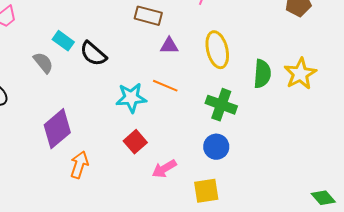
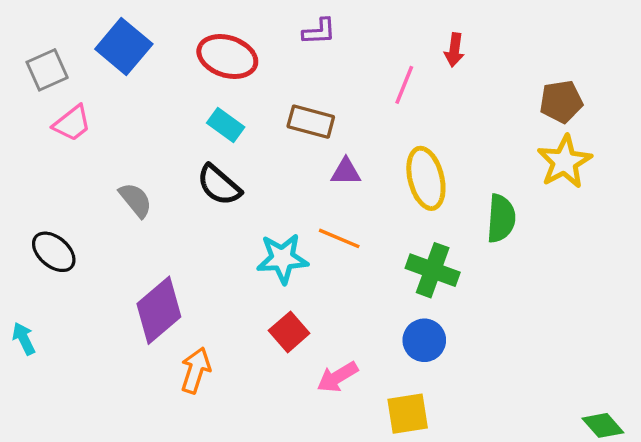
cyan rectangle: (63, 41) -> (226, 125), moved
yellow star: (300, 74) -> (564, 162), moved

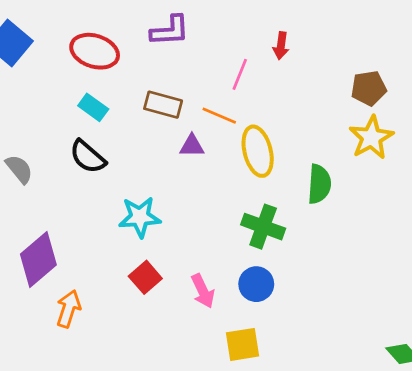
purple L-shape: (319, 31) -> (170, 31), size x1.4
orange line: (339, 238) -> (219, 116), moved
pink arrow: (337, 377) -> (203, 291), moved, turned -84

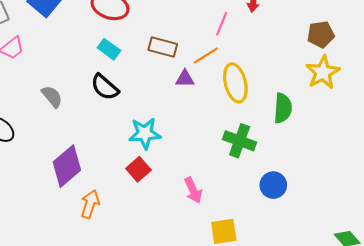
orange line: (219, 116) -> (206, 55), turned -55
red square: (145, 277) -> (138, 169), moved
blue circle: (256, 284) -> (273, 185), moved

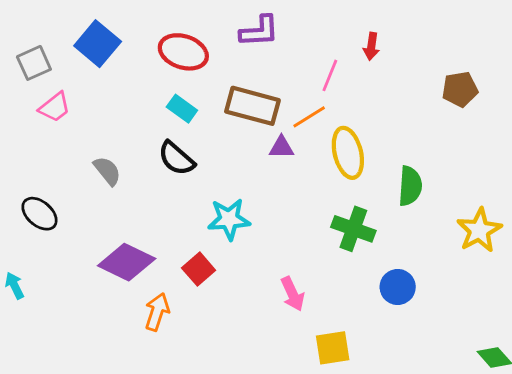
brown rectangle: (163, 47) -> (252, 106), size x1.4
yellow star: (323, 72) -> (479, 230), moved
purple diamond: (67, 166) -> (127, 262), turned 66
red square: (138, 169) -> (199, 269), moved

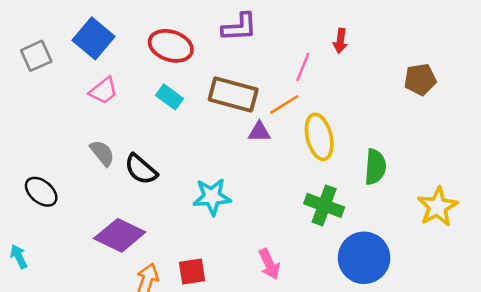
pink trapezoid: (55, 107) -> (103, 91), moved
black semicircle: (176, 158) -> (141, 169), moved
red square: (199, 269) -> (192, 271), moved, turned 32
blue circle: (398, 287) -> (364, 258), size x1.6

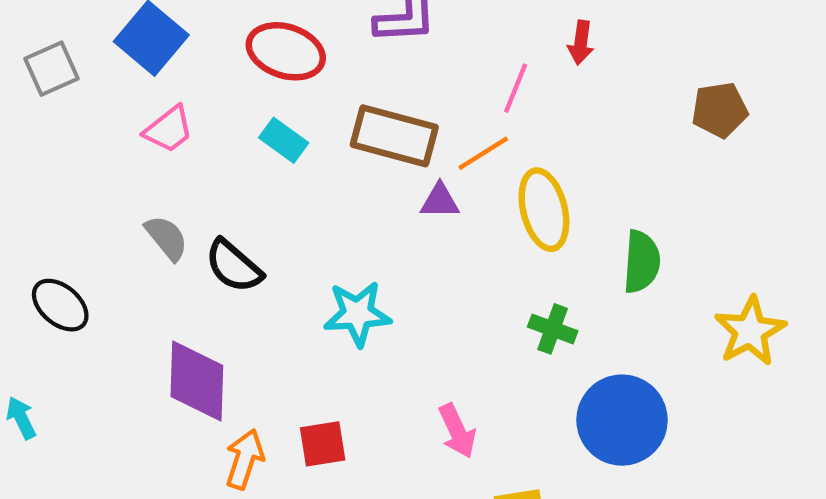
green cross: (324, 205) -> (553, 329), size x0.7
purple diamond: (120, 235) -> (197, 381), turned 66

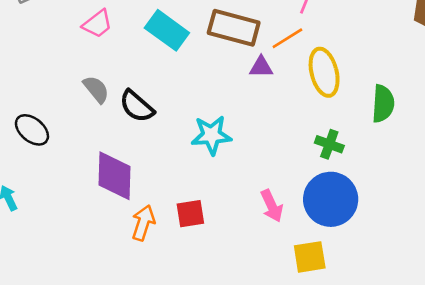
cyan rectangle: (284, 140) -> (167, 30), size x1.5
blue circle: (622, 420) -> (331, 199), moved

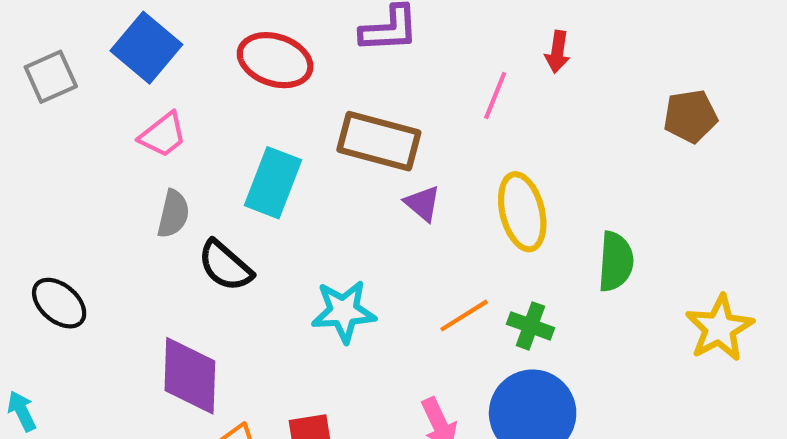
cyan rectangle: (167, 30) -> (273, 183), moved, turned 75
orange line: (287, 38) -> (464, 316), moved
purple triangle: (261, 67) -> (423, 203), turned 40
gray semicircle: (96, 89) -> (173, 214), moved, turned 52

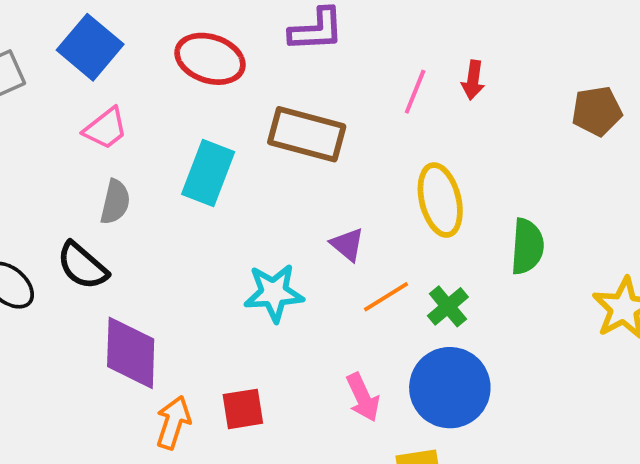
red arrow: (557, 52) -> (473, 80), moved
purple triangle: (423, 203) -> (347, 244), moved
black semicircle: (225, 266) -> (82, 266), moved
green cross: (530, 326) -> (448, 306), turned 30

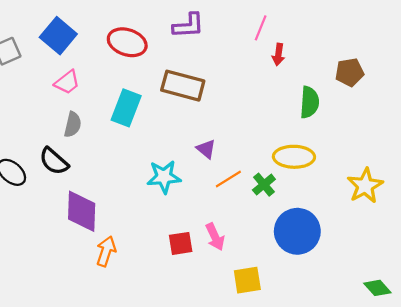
pink line: (415, 92) -> (261, 28), moved
yellow ellipse: (440, 200) -> (294, 157), moved, turned -75
green semicircle: (527, 246) -> (310, 102), moved
blue circle: (450, 388) -> (297, 231), moved
red square: (243, 409) -> (181, 243), moved

